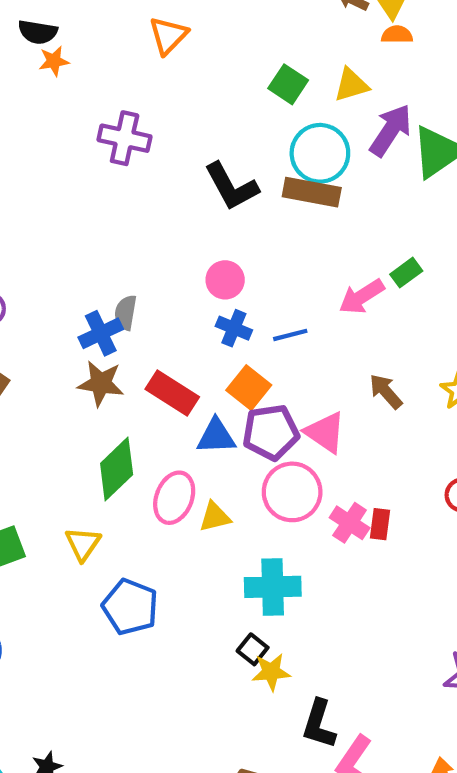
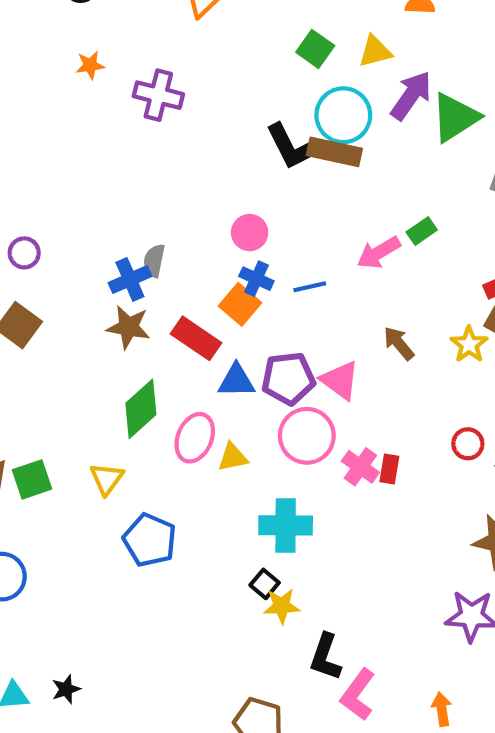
orange star: (54, 61) -> (90, 65), moved
black L-shape: (231, 186) -> (291, 147), moved
orange square: (249, 388) -> (240, 304), moved

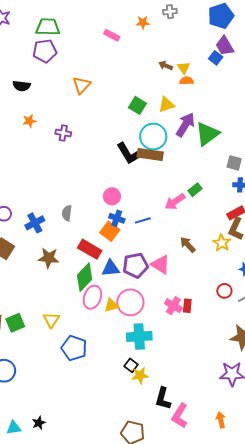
purple cross: (158, 95) -> (63, 133), size x0.7
blue cross: (130, 280) -> (35, 223), moved
brown star: (128, 327) -> (49, 258), moved
green diamond: (141, 409) -> (85, 277), moved
pink circle: (307, 436) -> (130, 302), moved

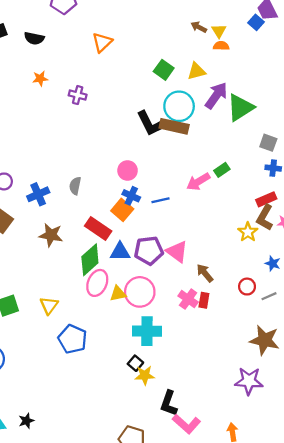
brown arrow: (188, 245) -> (205, 273), moved
pink L-shape: (180, 416) -> (186, 424), turned -85

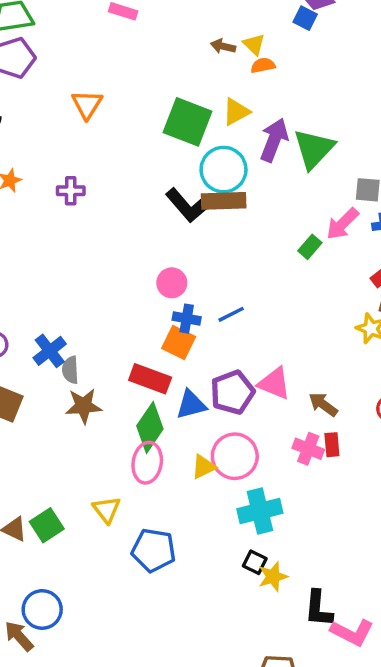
green square: (164, 70) -> (187, 122), size x1.6
pink arrow: (198, 182) -> (342, 224), moved
gray semicircle: (75, 186) -> (70, 370), moved
pink ellipse: (97, 283) -> (147, 463), moved

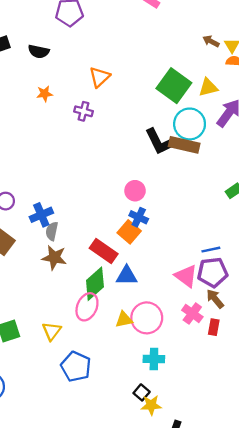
orange triangle: (87, 104) -> (100, 77), moved
blue line: (231, 314) -> (211, 250), moved
purple pentagon: (232, 392) -> (213, 272), moved
pink cross: (308, 449) -> (192, 313), moved
cyan cross: (260, 511) -> (154, 359), size x0.7

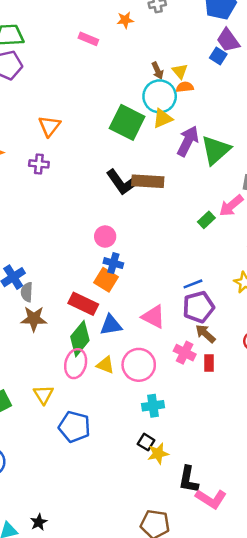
brown arrow: (211, 41) -> (158, 71), turned -133
cyan circle: (190, 124) -> (160, 96), moved
pink triangle: (186, 276) -> (153, 317), moved
yellow triangle: (124, 319) -> (105, 365), moved, turned 42

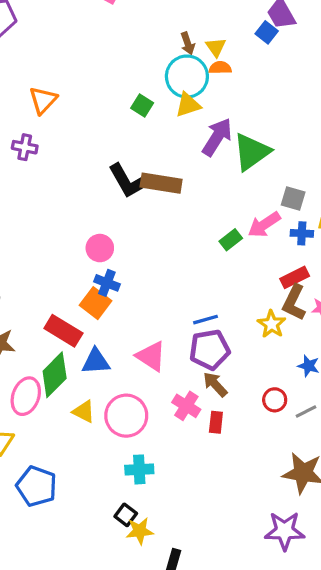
green square: (127, 122) -> (142, 105), size x0.5
pink ellipse: (76, 364) -> (26, 396), moved

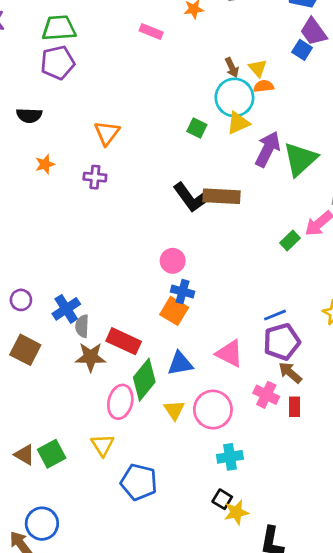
red rectangle: (63, 331) -> (124, 341), moved
yellow triangle: (84, 412) -> (174, 410), turned 35

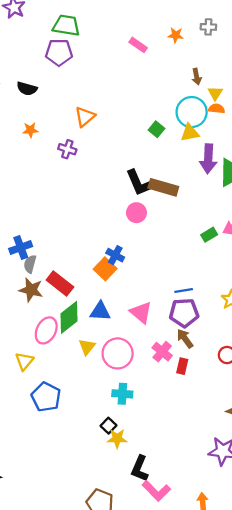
brown arrow: (232, 67) -> (197, 77), moved
purple arrow: (268, 149) -> (208, 159), turned 144
pink circle: (173, 261) -> (136, 213), moved

